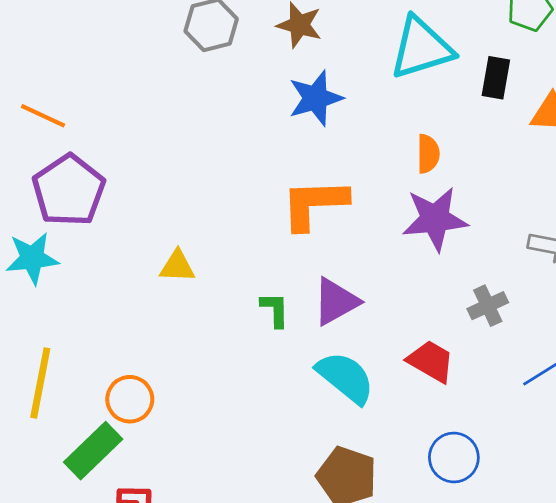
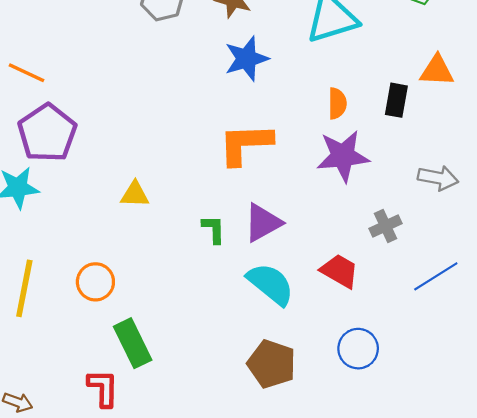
black rectangle: (496, 78) -> (396, 100), moved
orange circle: (130, 399) -> (95, 282), moved
green rectangle: (93, 451) -> (133, 343), moved, turned -72

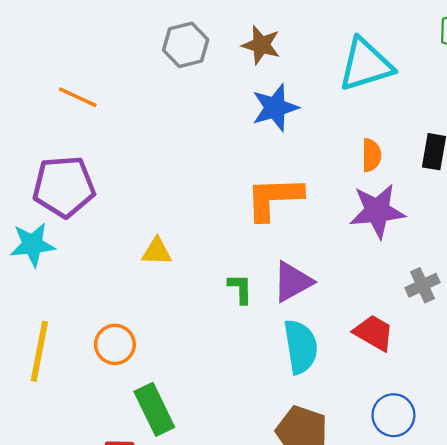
orange line: (26, 73) -> (78, 97), moved
purple pentagon: (47, 133) -> (64, 187), turned 30
cyan semicircle: (271, 284) -> (301, 347), turned 42

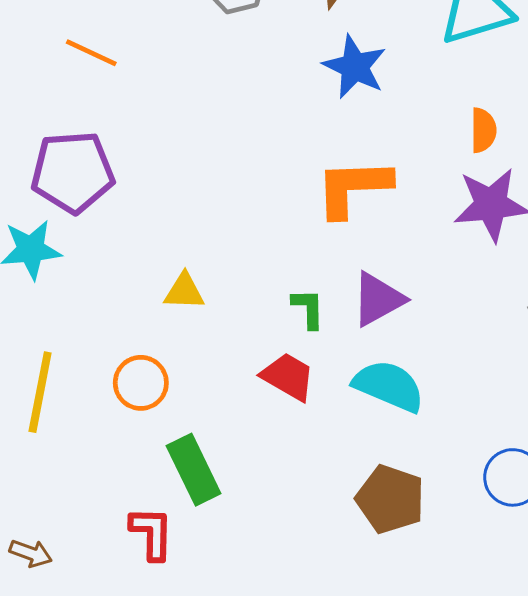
blue star: (275, 108) -> (355, 67), turned -30
yellow triangle: (157, 252) -> (184, 291), moved
red trapezoid: (374, 333) -> (288, 377), moved
cyan semicircle: (301, 347) -> (389, 386), turned -58

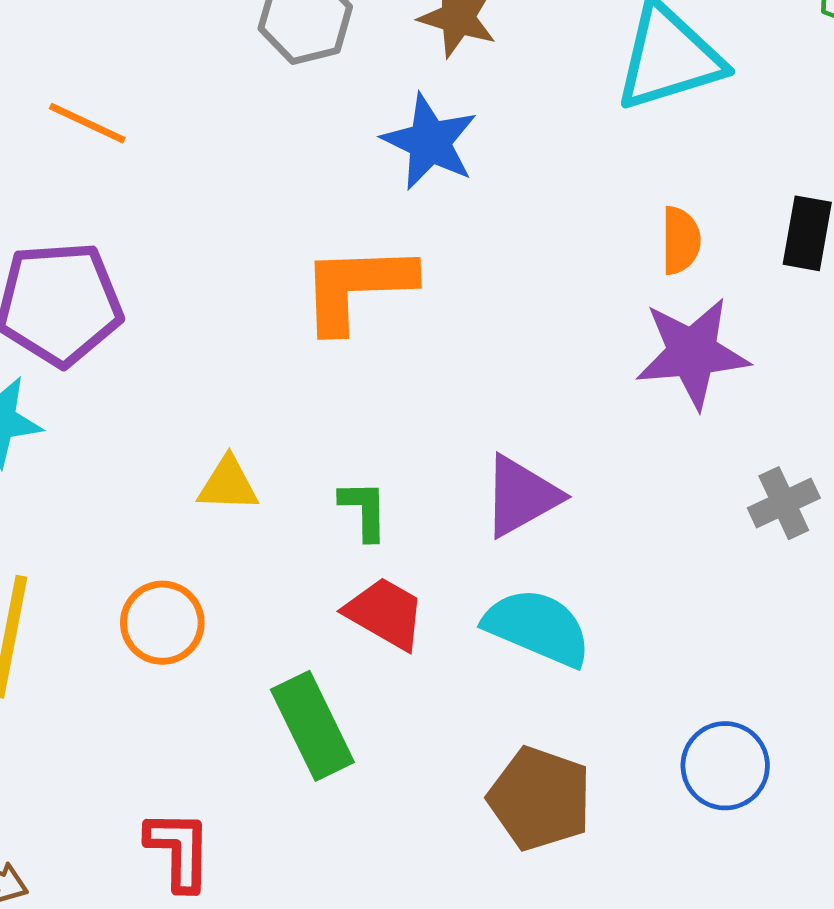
blue star: (355, 67) -> (430, 142), moved
orange L-shape: (353, 188) -> (357, 287), moved
green L-shape: (308, 308) -> (364, 510), moved
green rectangle: (194, 470) -> (312, 726), moved

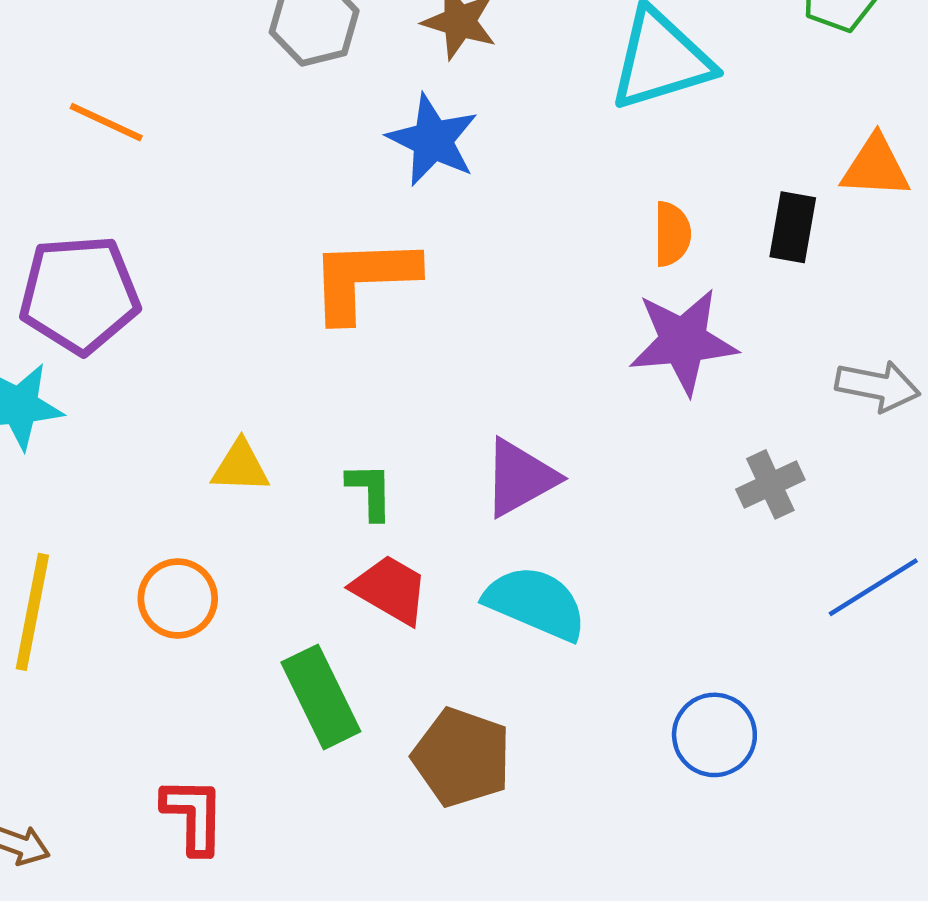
brown pentagon: (540, 799) -> (462, 757), moved

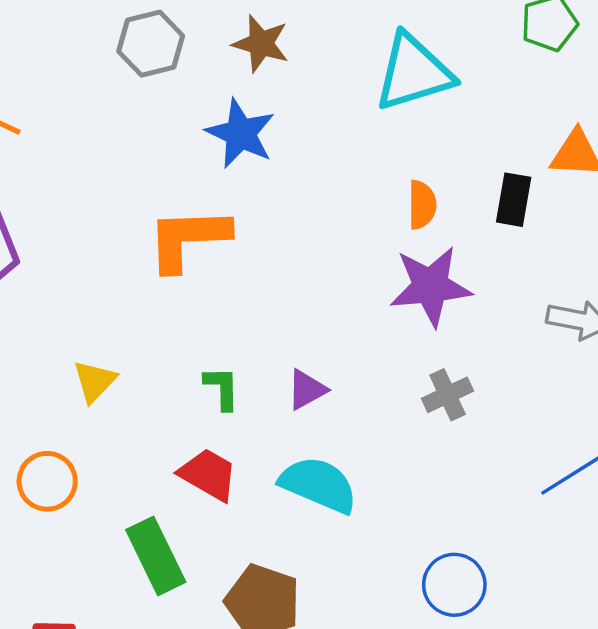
yellow triangle: (240, 467) -> (95, 381), turned -48
purple triangle: (520, 478) -> (307, 390), size x0.7
gray cross: (770, 484) -> (448, 395), moved
green L-shape: (370, 491) -> (222, 388), moved

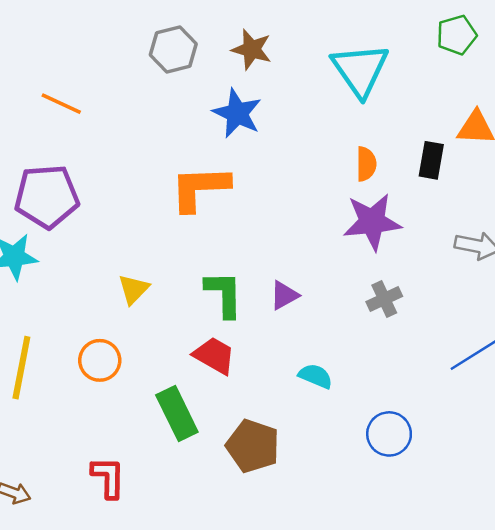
cyan triangle: (414, 72) -> (360, 70), turned -48
green L-shape: (222, 388) -> (224, 294), size x1.5
cyan semicircle: (319, 485) -> (316, 376), moved, size x0.6

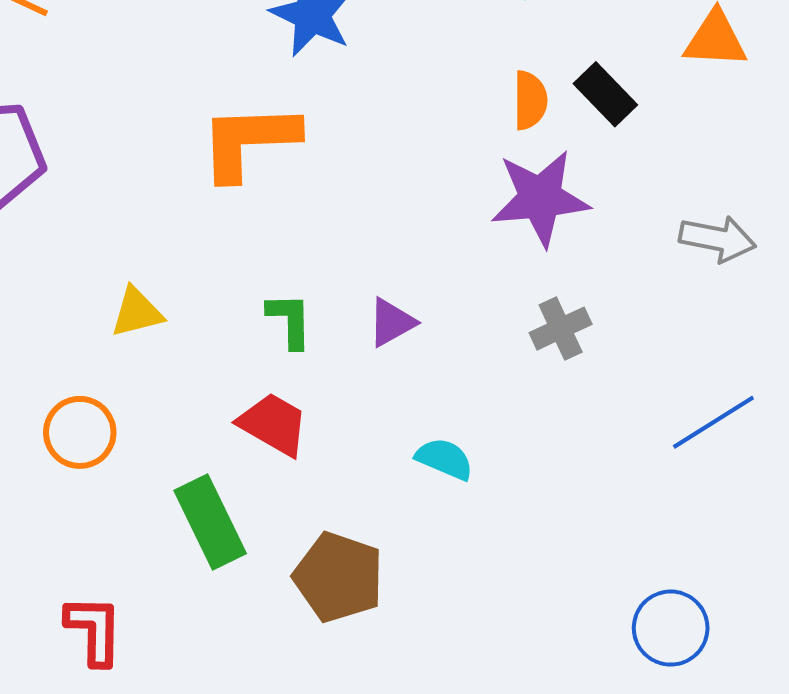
black rectangle: (431, 160) -> (605, 94), moved, turned -54
yellow triangle: (134, 289) -> (137, 312), turned 32
green L-shape: (224, 294) -> (290, 320), size x0.7
blue circle: (389, 434) -> (671, 628), moved

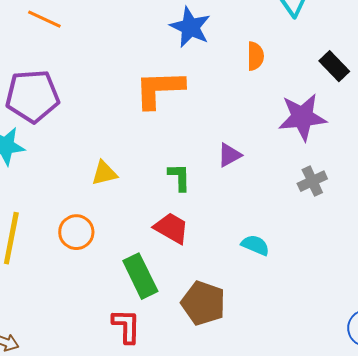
orange semicircle: (530, 100) -> (255, 56), moved
purple triangle: (392, 322) -> (229, 155), moved
red L-shape: (94, 630) -> (126, 326), moved

